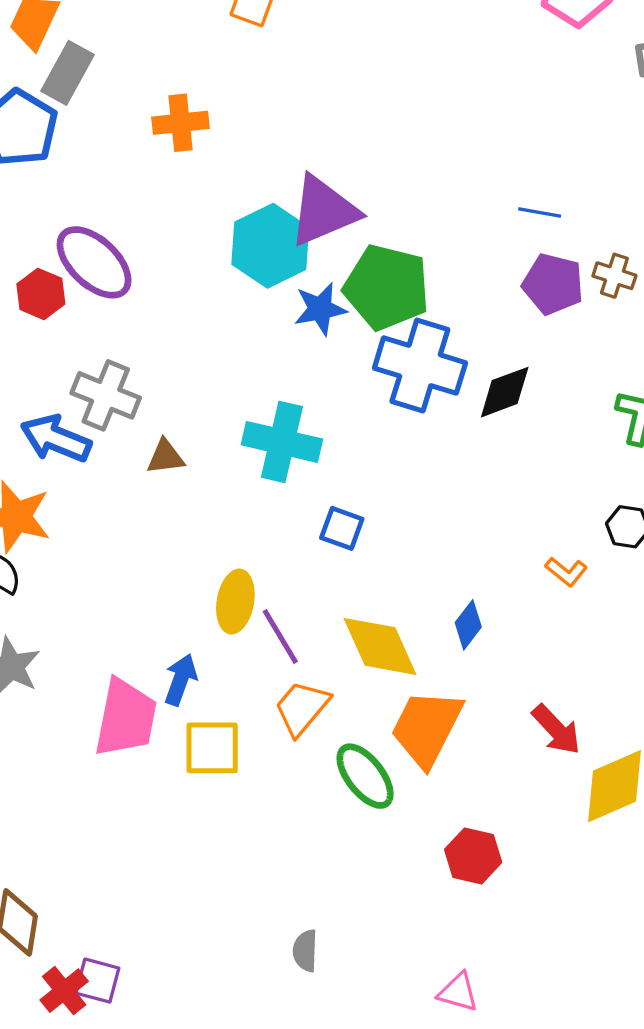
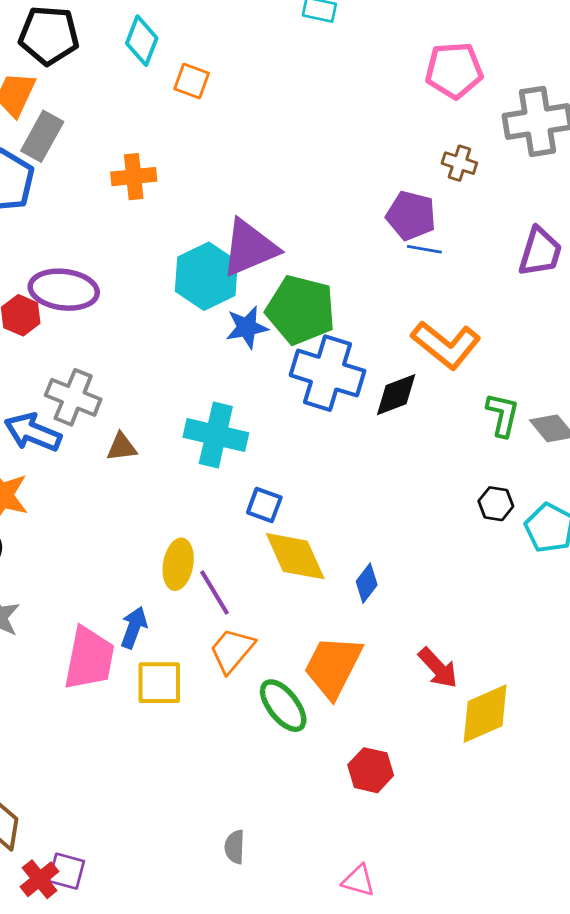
purple ellipse: (94, 262) -> (64, 290), turned -36
brown cross: (614, 276) -> (459, 163), moved
purple pentagon: (553, 284) -> (411, 216), moved
orange L-shape: (566, 572) -> (446, 345), moved, size x2.0
yellow diamond: (380, 646) -> (295, 556), moved

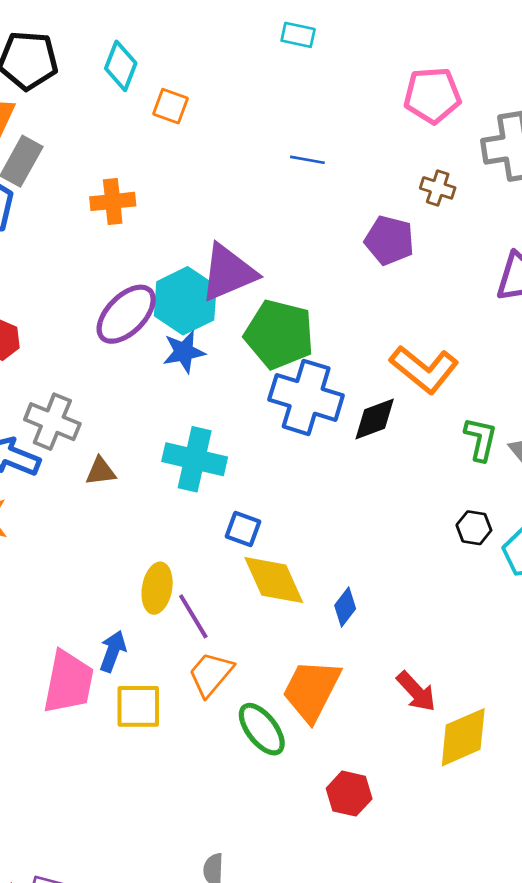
blue line: (424, 249) -> (307, 160), moved
purple ellipse: (64, 290) -> (126, 314), moved, turned -52
blue star: (247, 327) -> (184, 352), moved

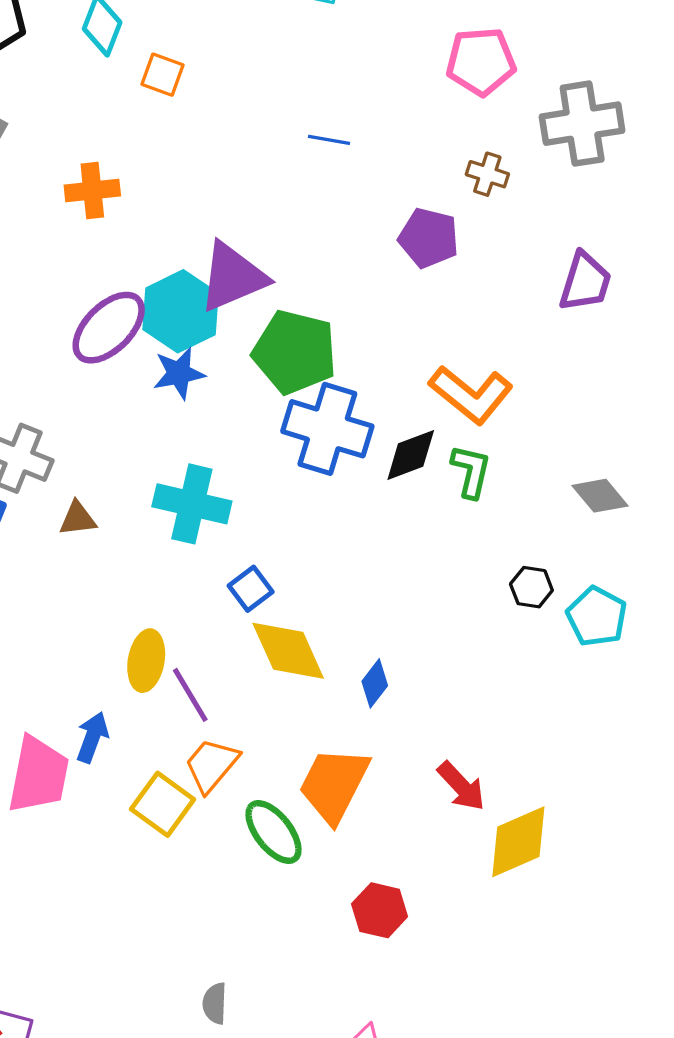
green L-shape: (481, 439) -> (471, 471), moved
blue square: (243, 529) -> (251, 589), turned 33
yellow square: (138, 706) -> (163, 804), moved, turned 36

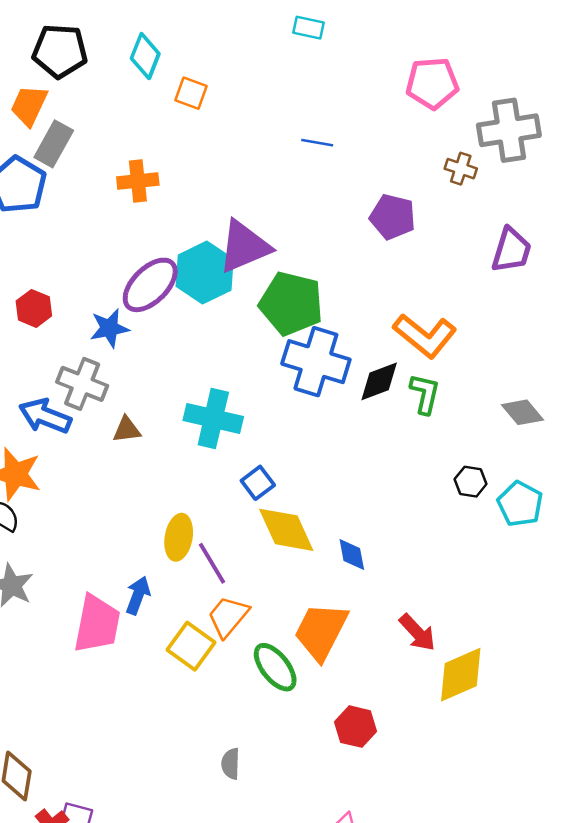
brown cross: (487, 174) -> (461, 169), moved
blue star: (179, 373) -> (109, 328), moved
blue diamond: (375, 683) -> (352, 555), turned -48
gray semicircle: (215, 1003) -> (231, 764), moved

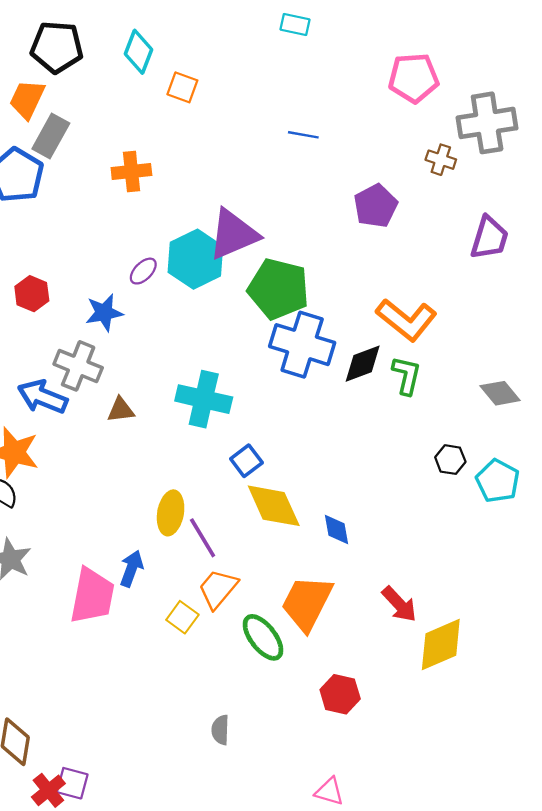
purple pentagon: (393, 217) -> (376, 206), turned 30
purple ellipse: (150, 285) -> (143, 271), size x0.5
yellow square: (191, 646) -> (182, 617), size x0.7

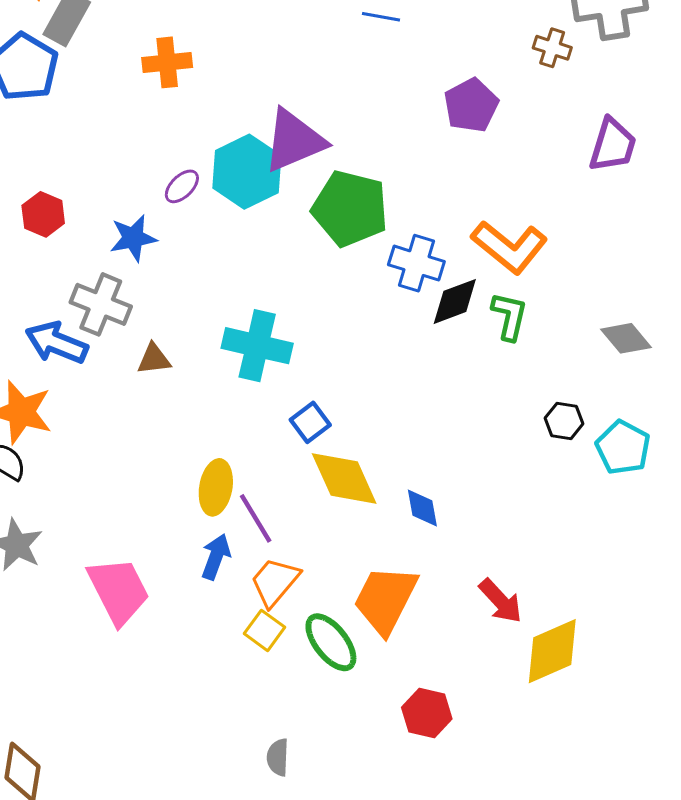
blue cross: (302, 345) -> (416, 263), moved, size x0.7
blue arrow: (131, 569) -> (216, 557), moved
pink trapezoid: (92, 596) -> (118, 591), turned -38
yellow square: (182, 617) -> (265, 630), moved

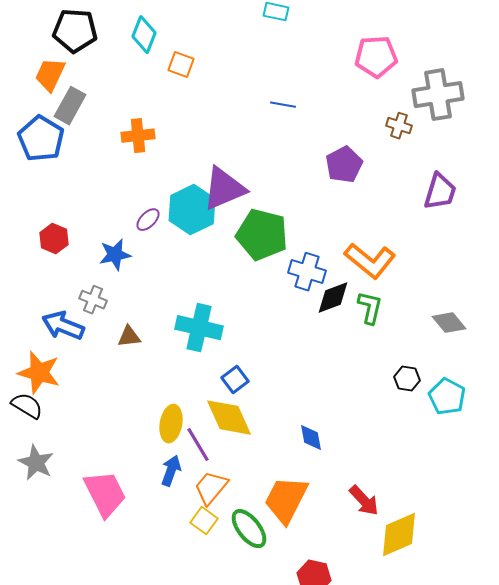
gray cross: (101, 304) -> (93, 300), size x0.7
yellow diamond: (344, 479) -> (229, 418), moved

